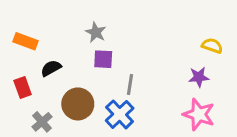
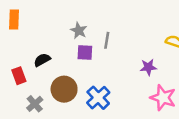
orange rectangle: (26, 41) -> (14, 20), moved, turned 72
purple star: (199, 77) -> (148, 67), moved
gray line: (130, 85) -> (107, 40), moved

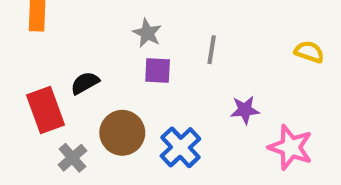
gray line: (107, 40) -> (212, 50), moved
purple star: (148, 67) -> (245, 110), moved
red rectangle: (19, 76) -> (45, 110), size x1.5

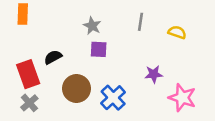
gray line: (212, 50) -> (141, 22), moved
yellow semicircle: (309, 52) -> (177, 32), moved
gray cross: (72, 158) -> (29, 103), moved

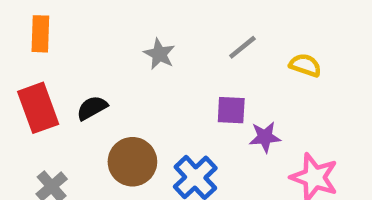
gray line: (141, 22) -> (242, 47), turned 42
purple square: (99, 49) -> (231, 110), moved
red rectangle: (28, 74) -> (38, 108), moved

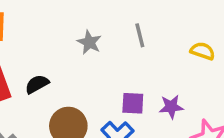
gray line: (242, 47) -> (140, 35), moved, turned -65
purple square: (231, 110) -> (133, 103), moved

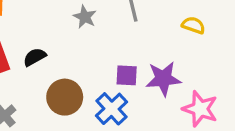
purple star: (171, 107) -> (163, 79), size x1.5

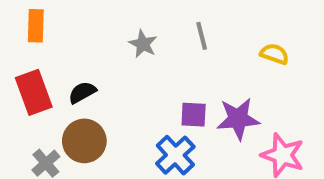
brown circle: (65, 97) -> (84, 141), moved

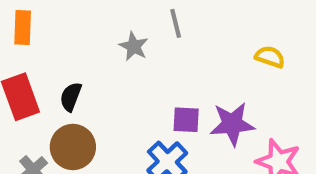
gray line: (202, 36) -> (176, 23), moved
black semicircle: (82, 92) -> (71, 97), turned -40

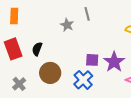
purple star: (232, 124) -> (114, 62), turned -30
brown circle: (73, 147) -> (50, 73), moved

